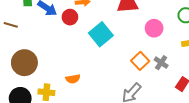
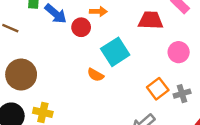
gray cross: (161, 63) -> (182, 94), turned 32
orange semicircle: (73, 79) -> (96, 75), moved, turned 32

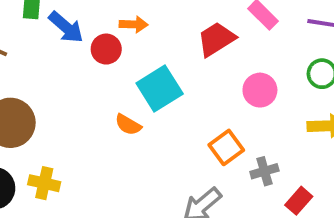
red trapezoid: (151, 20) -> (216, 39), turned -35
gray cross: (182, 94) -> (264, 171), moved

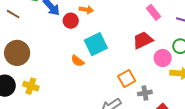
red trapezoid: (216, 39) -> (143, 40), moved
pink circle: (260, 90) -> (163, 58), moved

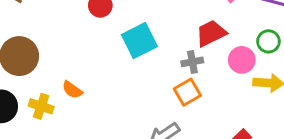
orange semicircle: (78, 61) -> (72, 90), moved
gray cross: (145, 93) -> (192, 62), moved

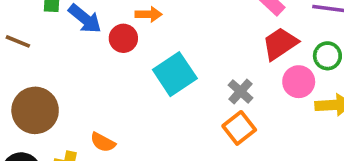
red trapezoid: (211, 33) -> (280, 44), moved
gray cross: (192, 62) -> (241, 91), turned -30

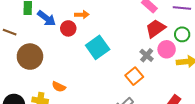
gray cross: (241, 91) -> (147, 55), moved
brown circle: (35, 110) -> (30, 57), moved

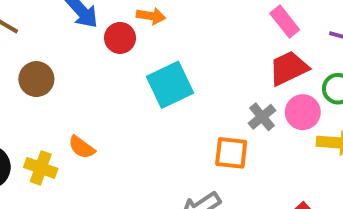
brown circle: (30, 57) -> (36, 79), size x0.7
orange square: (134, 76) -> (231, 153), turned 36

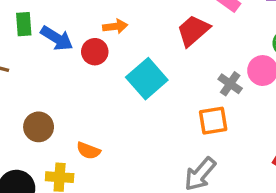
red trapezoid: (289, 68) -> (193, 31), moved
brown circle: (36, 79) -> (39, 127), moved

